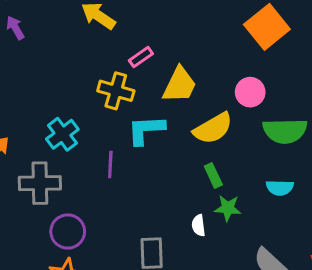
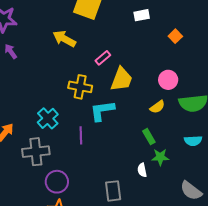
orange square: (267, 27) -> (175, 36), size x0.5
pink rectangle: (141, 57) -> (103, 58), moved
yellow semicircle: (213, 128) -> (157, 107), moved, size x0.6

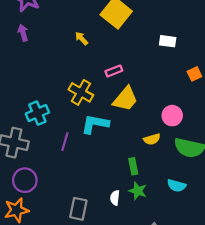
yellow arrow: (64, 39) -> (82, 38), size x0.6

